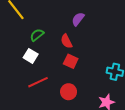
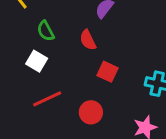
green semicircle: (37, 35) -> (46, 31), turned -80
red square: (71, 61) -> (107, 72), moved

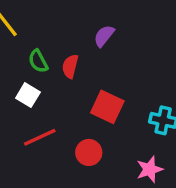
red semicircle: (88, 40) -> (70, 66), moved, turned 40
red square: (107, 72) -> (107, 107), size x1.4

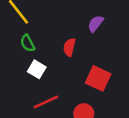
green semicircle: (38, 61) -> (28, 43), moved

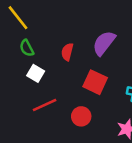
purple semicircle: (96, 24) -> (104, 43), moved, size x1.5

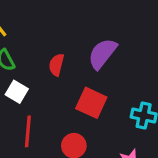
red line: (45, 105) -> (28, 131), turned -60

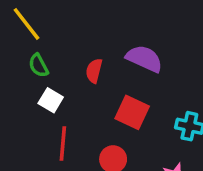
purple semicircle: (102, 54) -> (144, 59), turned 76

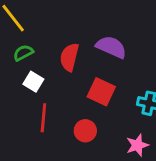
green semicircle: (39, 66) -> (23, 53), turned 90
red semicircle: (94, 71) -> (69, 57), size x1.4

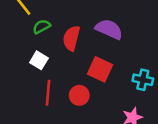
green semicircle: (23, 53) -> (42, 27), moved
red circle: (85, 131) -> (79, 95), moved

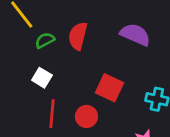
purple semicircle: (109, 29) -> (135, 35), moved
red semicircle: (71, 38) -> (78, 36), moved

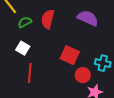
red circle: (86, 116) -> (83, 75), moved

